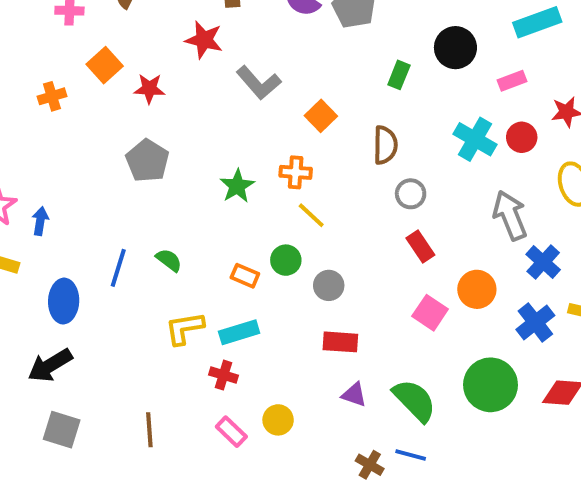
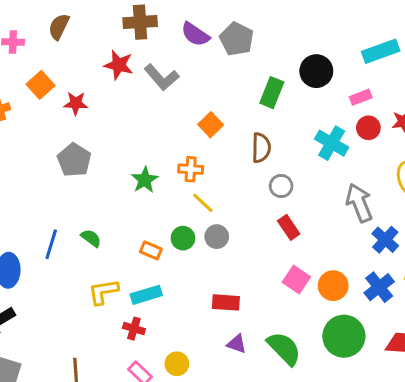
green rectangle: (399, 75) -> (272, 93), size x1.4
gray L-shape: (259, 83) -> (162, 77), moved
red circle: (522, 137) -> (368, 128), moved
gray circle: (329, 285) -> (217, 237), moved
orange circle: (477, 289) -> (333, 286), moved

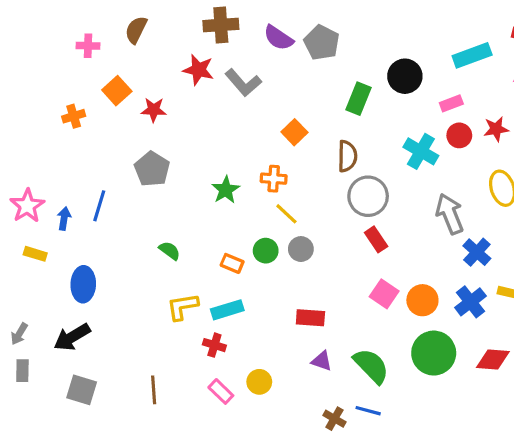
gray circle: (281, 186) -> (368, 196), size x1.6
blue line: (51, 244) -> (99, 206), moved

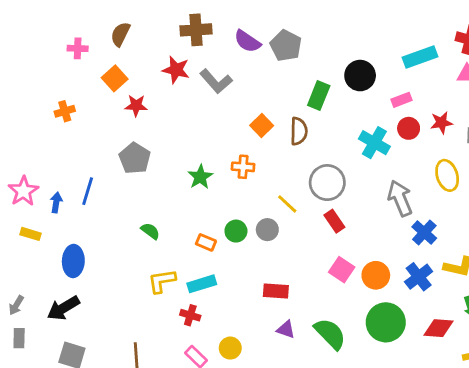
orange square: (117, 91) -> (115, 78), moved
brown semicircle: (347, 156) -> (299, 131), moved
yellow line: (286, 214) -> (287, 204), moved

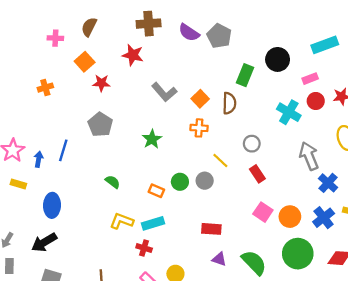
gray L-shape: (216, 81) -> (164, 92), moved
orange cross: (243, 167) -> (199, 128), moved
gray circle: (327, 183) -> (252, 144), size x0.6
yellow L-shape: (162, 281) -> (122, 221), turned 30

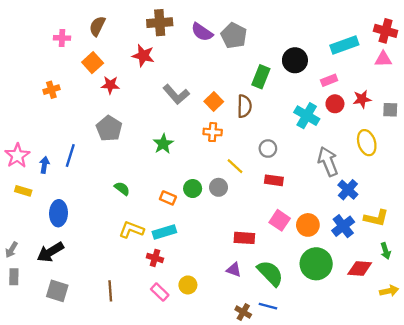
red rectangle: (257, 174) -> (274, 180), turned -48
red rectangle: (211, 229) -> (244, 238), moved

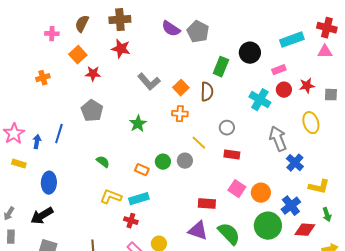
brown cross: (160, 23) -> (120, 20), moved
blue cross: (343, 226) -> (291, 206), moved
purple triangle: (234, 270) -> (198, 231), size x1.5

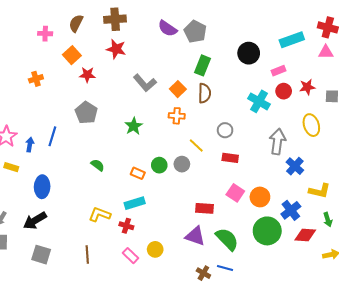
green rectangle: (221, 67) -> (202, 65), moved
gray arrow: (278, 139) -> (277, 141), turned 30
yellow L-shape: (111, 197) -> (100, 214), moved

